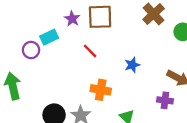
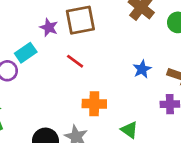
blue star: (132, 65) -> (142, 69), moved

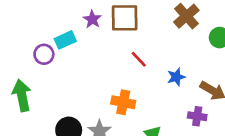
red line: (75, 61) -> (139, 59), moved

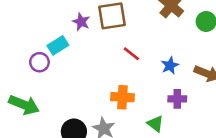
green arrow: (22, 95) -> (24, 105), turned 132
purple cross: (197, 116) -> (177, 99), moved

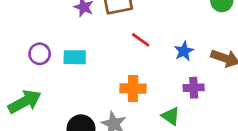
cyan rectangle: (58, 45) -> (75, 57), moved, turned 36
green arrow: (24, 105) -> (25, 102), turned -48

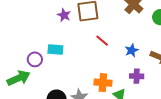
purple circle: (40, 54) -> (35, 59), moved
orange cross: (133, 88) -> (103, 83), moved

